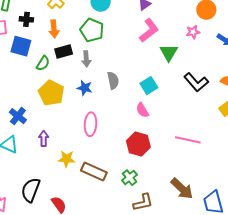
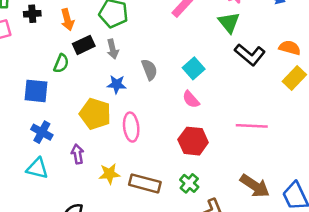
blue square: (21, 46) -> (36, 91), moved
green triangle: (169, 53) -> (229, 22), moved
yellow pentagon: (51, 93) -> (95, 114), moved

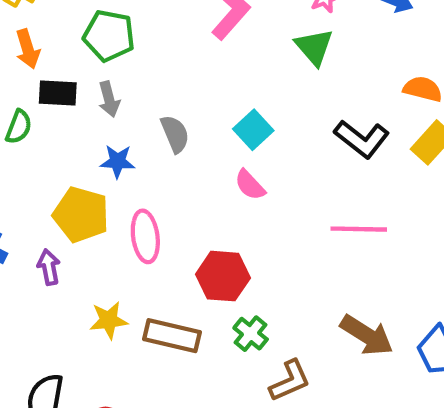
black rectangle: (84, 45) -> (58, 93), turned 30
black L-shape: (250, 55) -> (362, 139), moved
red hexagon: (193, 141) -> (223, 276), moved
purple arrow: (78, 154) -> (49, 267), moved

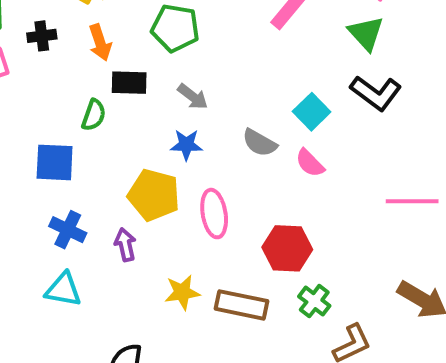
gray arrow: (109, 99) -> (193, 97), moved, turned -36
gray semicircle: (175, 134) -> (260, 143), moved, turned 144
black L-shape: (362, 139) -> (376, 93), moved

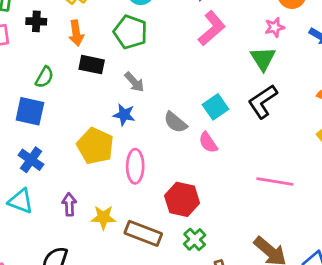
black L-shape: (376, 93) -> (263, 101), turned 100
green semicircle: (94, 115) -> (44, 77), moved
purple arrow: (125, 245) -> (69, 204), moved

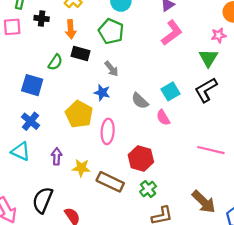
green semicircle: (44, 77) -> (55, 62), moved

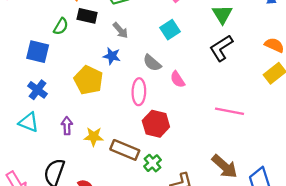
cyan square: (171, 91) -> (170, 30), moved
pink ellipse: (108, 131) -> (139, 92), moved
green cross: (148, 189) -> (153, 163), moved

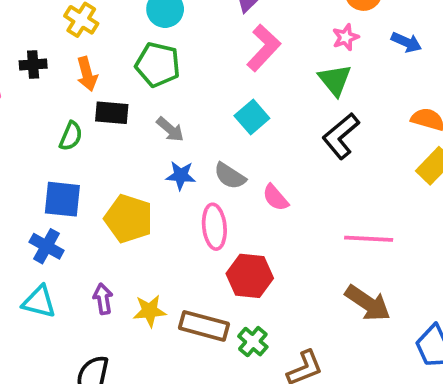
blue square: (38, 52) -> (62, 199), moved
blue star: (112, 56) -> (181, 175), moved
brown arrow: (224, 166) -> (368, 303), moved

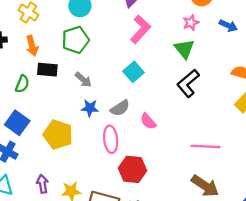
green pentagon: (158, 65) -> (75, 40), turned -30
gray semicircle: (230, 176) -> (120, 108), turned -66
blue square: (62, 199) -> (17, 123), turned 30

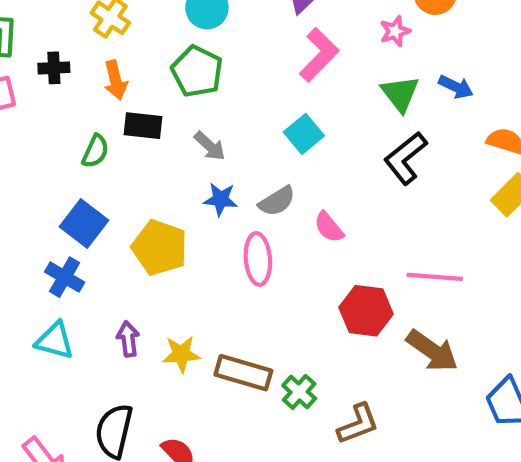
pink star: (191, 23) -> (395, 31), moved
blue arrow: (228, 26) -> (456, 87), moved
green pentagon: (75, 40) -> (197, 71), turned -30
red hexagon: (133, 169) -> (366, 311), moved

